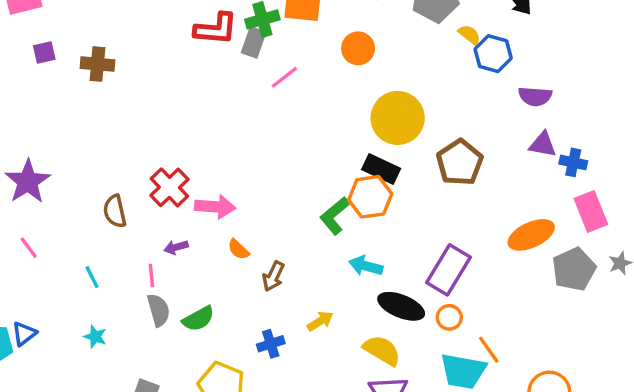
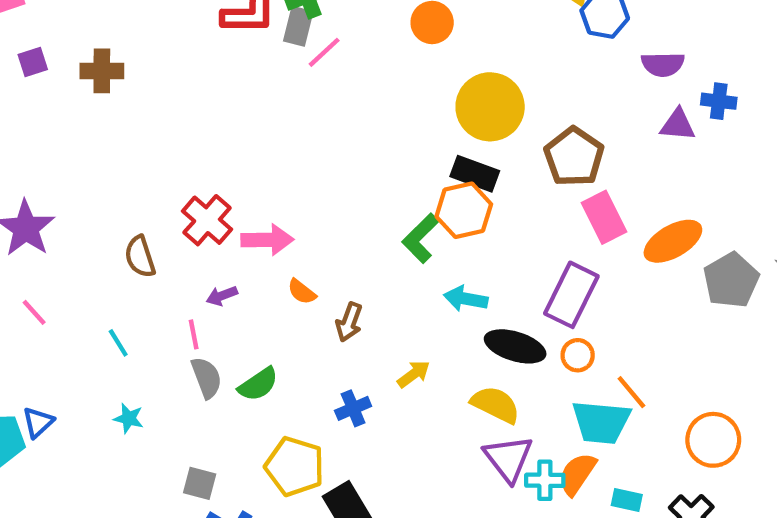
pink line: (284, 77) -> (324, 52), moved
blue cross: (573, 162) -> (719, 101), moved
pink rectangle: (591, 211) -> (604, 217), moved

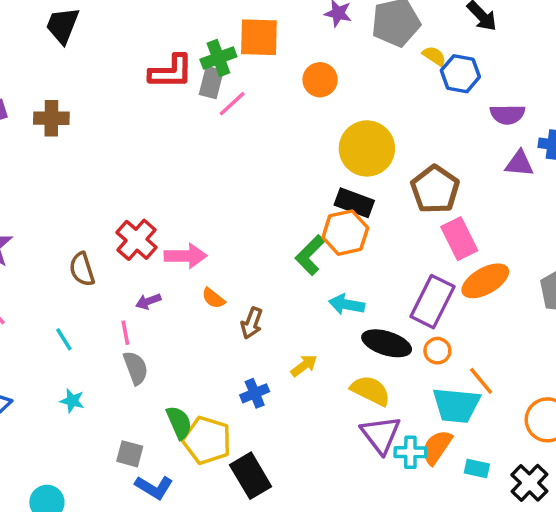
orange ellipse: (673, 241) -> (485, 281), moved
green semicircle: (258, 384) -> (179, 423), moved, turned -80

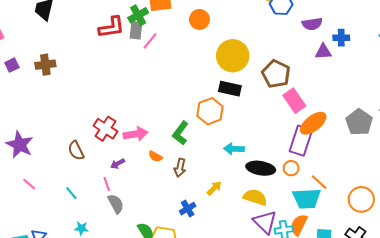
orange hexagon: (345, 233) -> (210, 111), moved
green L-shape: (310, 255) -> (180, 133), moved
purple rectangle: (432, 302) -> (301, 141), moved

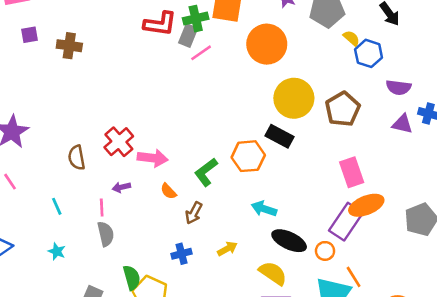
orange circle: (199, 19) -> (267, 44), size x1.6
brown pentagon: (276, 74) -> (343, 109), moved
blue cross: (188, 209) -> (182, 254), moved

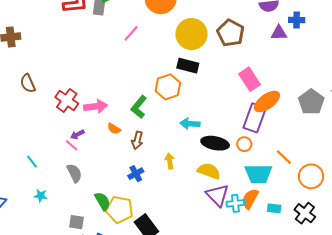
pink line: (201, 53) -> (131, 33), moved
brown semicircle: (77, 158) -> (28, 83), moved
pink line: (102, 208) -> (71, 145), moved, turned -32
yellow arrow: (227, 249) -> (170, 161), turned -56
orange line: (354, 277) -> (284, 157), moved

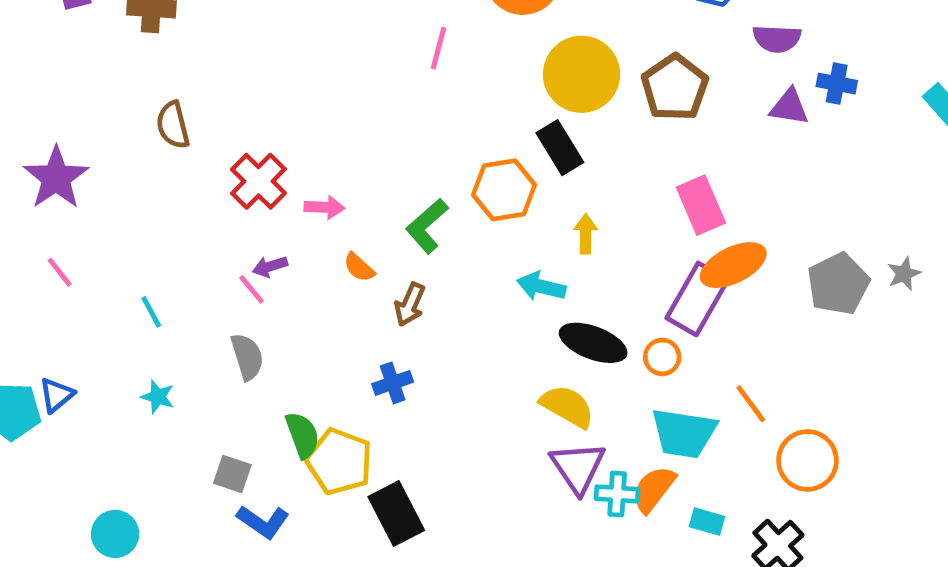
pink line: (131, 33) -> (438, 48), turned -36
black rectangle: (188, 66) -> (560, 148), turned 35
pink arrow: (96, 106) -> (324, 207), size x0.7
yellow arrow: (170, 161) -> (586, 234), moved

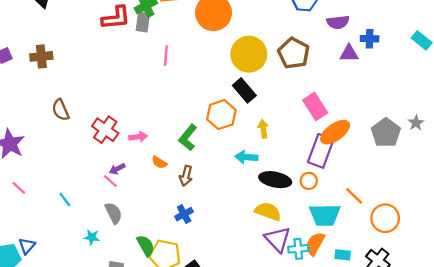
pink line: (438, 48) -> (166, 56), moved
cyan star: (158, 397) -> (92, 237), moved

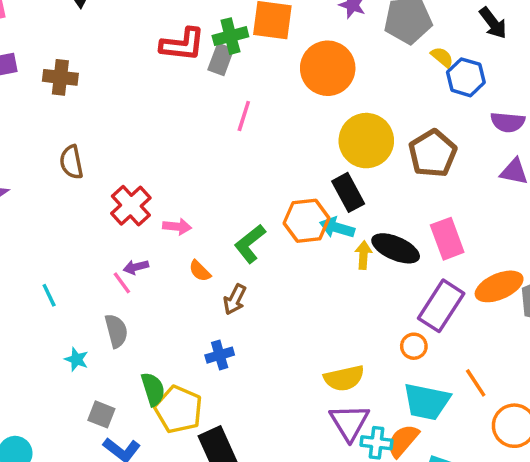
orange ellipse: (335, 132) -> (499, 286), moved
cyan arrow: (246, 157) -> (337, 228), moved
black ellipse: (275, 180) -> (396, 248), moved
yellow semicircle: (268, 211) -> (344, 378), turned 135

